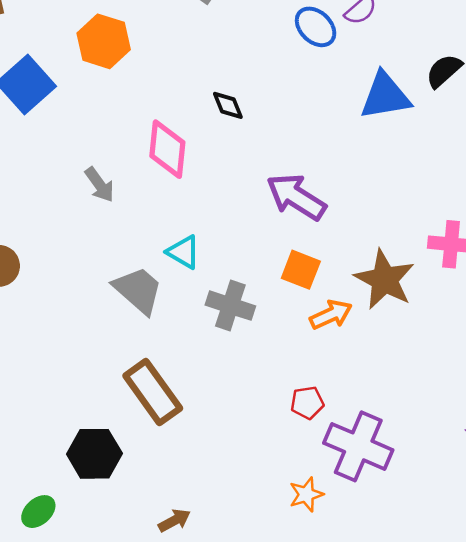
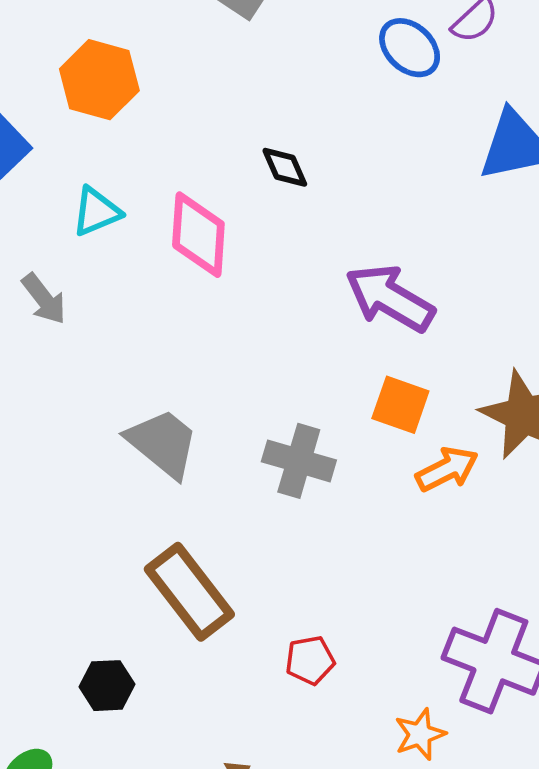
gray arrow: (100, 185) -> (44, 299), moved
cyan triangle: (183, 252) -> (96, 212), moved, turned -51
red pentagon: (307, 403) -> (310, 660), moved
black hexagon: (94, 454) -> (107, 686), size x0.7

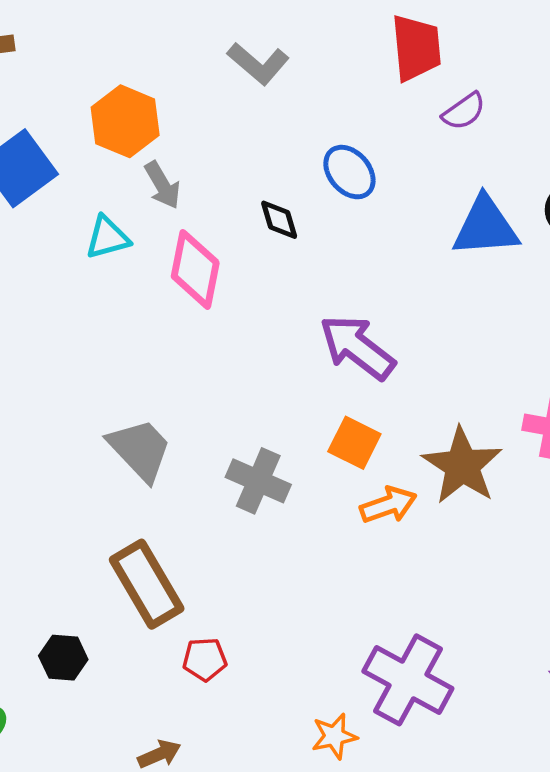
blue ellipse: (410, 48) -> (349, 172), moved
gray arrow: (44, 299) -> (162, 185), moved
red pentagon: (310, 660) -> (205, 659), moved

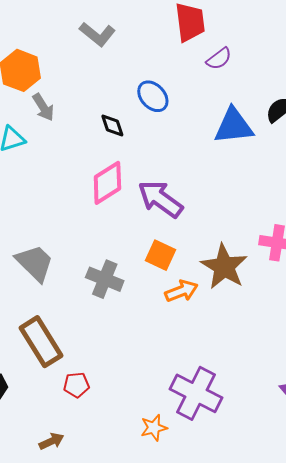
pink diamond: (195, 269) -> (107, 183), moved, turned 48

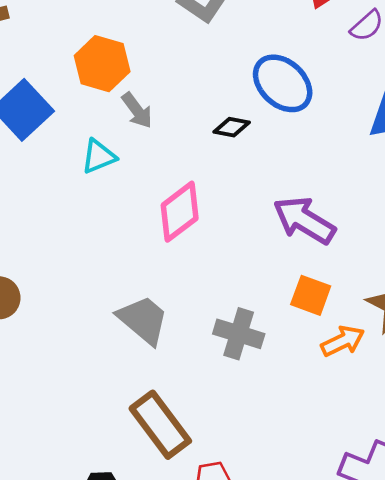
blue ellipse: (153, 96) -> (283, 83), size x1.4
black diamond: (112, 126) -> (232, 127), turned -56
pink diamond: (107, 183) -> (180, 212), moved

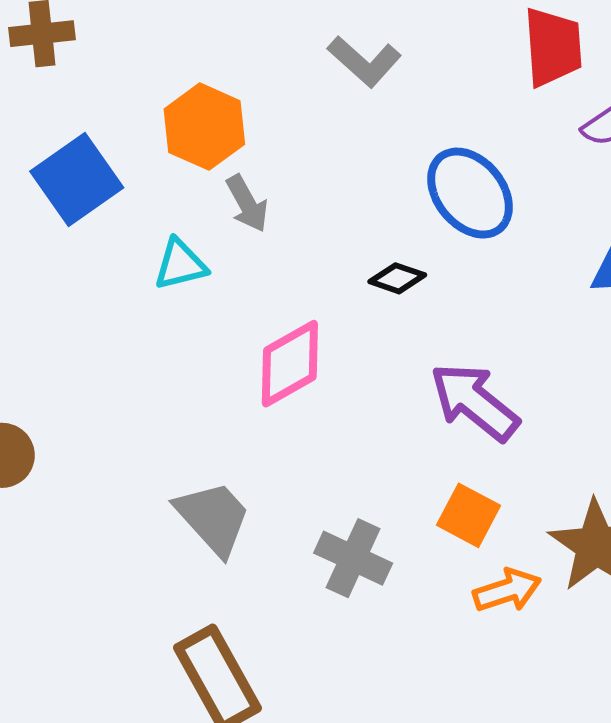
black diamond: (232, 127) -> (397, 278), moved

